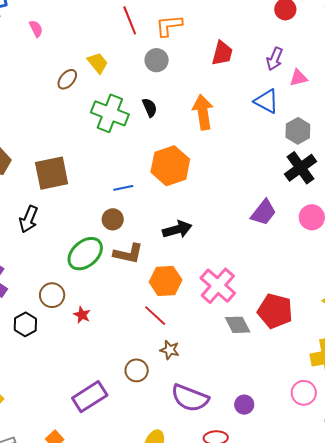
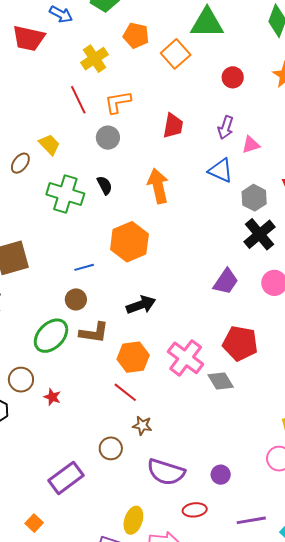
red pentagon: (275, 311) -> (240, 343), moved
gray diamond: (238, 325) -> (221, 381), moved

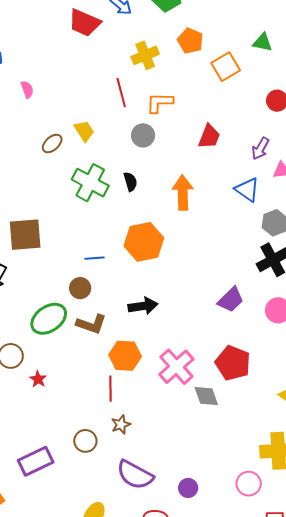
green triangle: (207, 23) -> (263, 42), size x0.6
red line: (125, 392) -> (110, 389), turned 40
brown star: (142, 426) -> (121, 425), turned 30

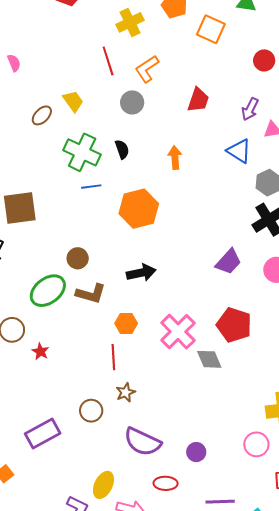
orange square: (226, 67) -> (211, 29), turned -32
orange L-shape: (160, 103) -> (147, 69), turned -32
orange arrow: (183, 193) -> (175, 157), size x0.7
blue line: (94, 258) -> (91, 187), moved
orange hexagon: (125, 356) -> (126, 323), size x0.7

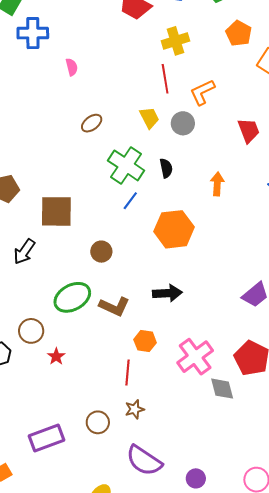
yellow cross: (130, 22) -> (176, 41), moved
red trapezoid: (198, 100) -> (249, 130), turned -48
yellow trapezoid: (73, 101) -> (149, 118), moved
blue line: (91, 187) -> (130, 201), turned -54
brown circle: (78, 258) -> (101, 252), moved

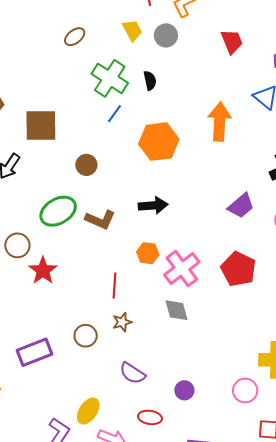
orange arrow: (217, 184) -> (220, 122), moved, size x1.6
orange hexagon: (145, 341) -> (148, 253), moved
red star: (56, 356) -> (43, 271), size x1.6
gray diamond: (222, 389) -> (176, 310), moved
purple semicircle: (144, 461) -> (132, 373), size x0.7

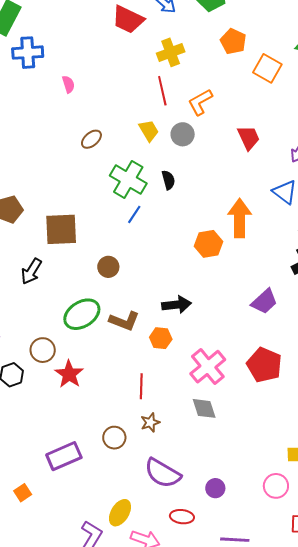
orange hexagon: (159, 142) -> (209, 244), moved, size x0.7
orange hexagon: (148, 253) -> (161, 338), moved
purple semicircle: (132, 373) -> (163, 473), size x1.4

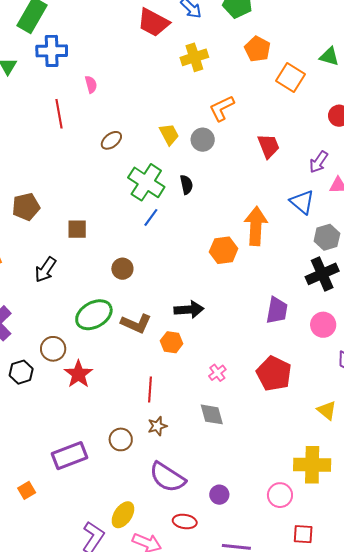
red line: (162, 91) -> (59, 114), moved
brown square: (61, 229) -> (77, 229), size x0.6
purple trapezoid: (264, 301) -> (277, 310), turned -40
pink cross: (208, 367) -> (217, 373), size x0.5

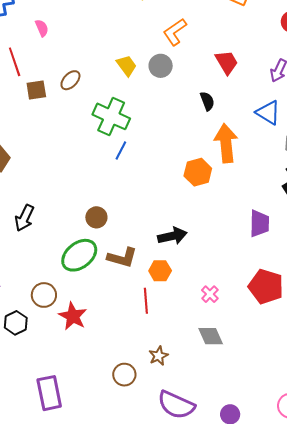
black semicircle: (186, 185) -> (207, 101), moved
brown square: (77, 229) -> (36, 90), moved
brown circle: (122, 269) -> (96, 217), moved
red line: (150, 389) -> (146, 301), moved
purple rectangle: (70, 456) -> (49, 393), moved, turned -72

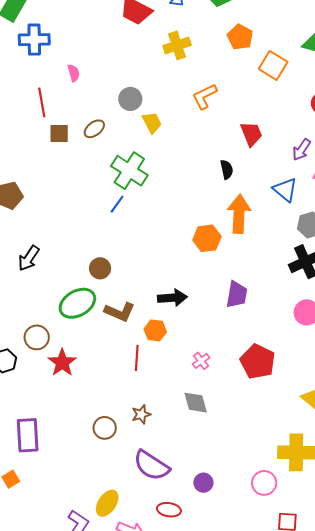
gray circle: (161, 66) -> (130, 99), moved
blue line: (121, 151) -> (117, 204), moved
purple trapezoid: (259, 223) -> (237, 295), moved

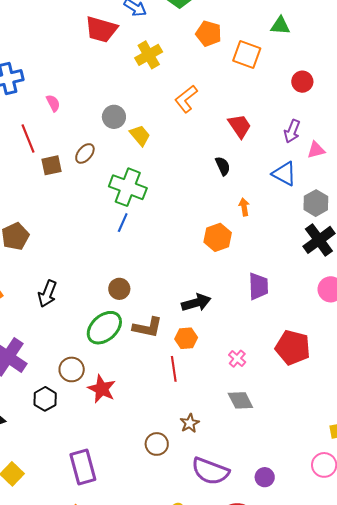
orange arrow: (239, 214) -> (244, 207), size x0.5

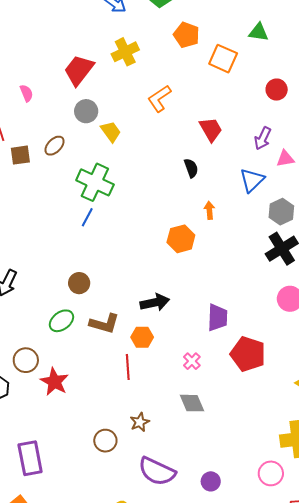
red trapezoid: (101, 29) -> (79, 70), moved, turned 108
blue triangle: (284, 174) -> (252, 180), turned 44
purple trapezoid: (258, 286) -> (218, 318), moved
green ellipse: (104, 328) -> (61, 321), size x0.7

